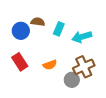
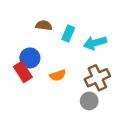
blue circle: (21, 31) -> (30, 58), moved
gray circle: (72, 80) -> (89, 101), moved

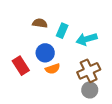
blue circle: (30, 58) -> (45, 53), moved
gray circle: (89, 101) -> (90, 90), moved

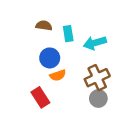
cyan rectangle: (62, 31) -> (68, 34), turned -32
red rectangle: (21, 66) -> (40, 97), moved

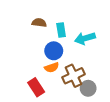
blue circle: (50, 58) -> (54, 51), moved
brown cross: (97, 78) -> (74, 76), moved

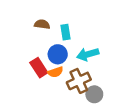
cyan arrow: (85, 38) -> (88, 54), moved
red rectangle: (36, 87) -> (39, 68), moved

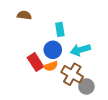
brown semicircle: (42, 24) -> (24, 15), moved
brown cross: (79, 81) -> (72, 74), turned -35

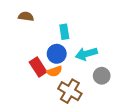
brown cross: (72, 74) -> (70, 91), moved
gray circle: (86, 86) -> (102, 76), moved

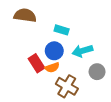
brown semicircle: (26, 16) -> (25, 15), size x1.5
cyan rectangle: (64, 32) -> (62, 30), turned -64

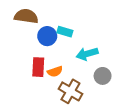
blue circle: (54, 51) -> (47, 36), moved
red rectangle: (37, 63) -> (38, 67), turned 36

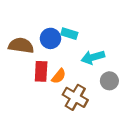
brown semicircle: (26, 16) -> (21, 45), moved
orange semicircle: (55, 71) -> (59, 76), turned -32

